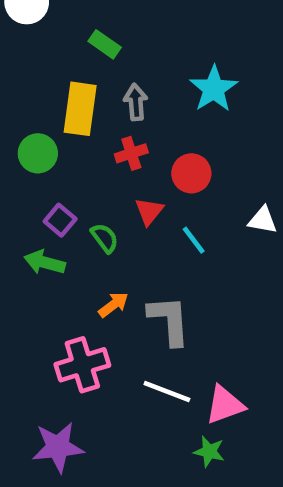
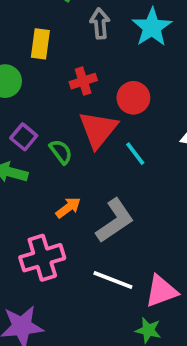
gray arrow: (136, 102) -> (100, 23), moved
yellow rectangle: (80, 109) -> (40, 44), size x0.7
red triangle: (149, 211) -> (98, 129), size x1.6
gray L-shape: (169, 320) -> (115, 221), turned 60

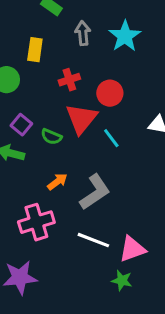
green semicircle: (61, 152) -> (51, 137), turned 150

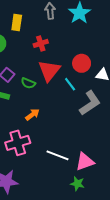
red circle: (110, 93) -> (82, 63), moved
gray L-shape: (95, 192) -> (90, 103), moved

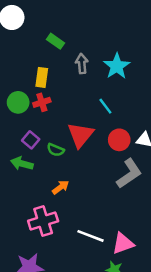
red cross: (41, 43) -> (42, 102), moved
red circle: (82, 63) -> (119, 140), moved
cyan line: (70, 84) -> (105, 106), moved

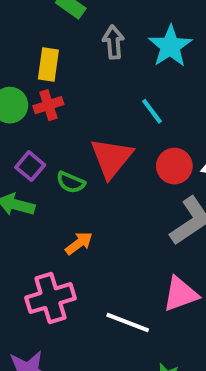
pink triangle: (123, 243) -> (180, 294), moved

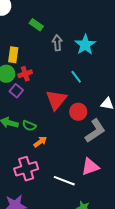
yellow rectangle: (48, 64) -> (13, 55), moved
purple square: (30, 166) -> (16, 91), moved
red circle: (174, 166) -> (78, 112), moved
green semicircle: (71, 182) -> (29, 126), moved

